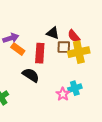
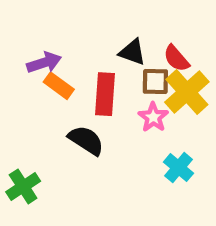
yellow cross: (79, 52) -> (187, 92), turned -30
cyan cross: (75, 88) -> (178, 168), turned -32
pink star: (63, 94) -> (153, 117), moved

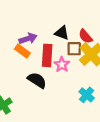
purple arrow: (44, 63) -> (28, 39), moved
pink star: (153, 117) -> (62, 64), moved

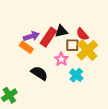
black triangle: (62, 33) -> (61, 31), turned -32
red rectangle: (47, 55) -> (48, 37), moved, turned 30
cyan cross: (87, 95) -> (76, 75), moved

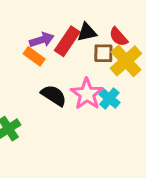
pink star: (61, 59) -> (87, 94), moved, size x1.5

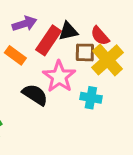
purple arrow: (42, 40) -> (24, 24), moved
pink star: (87, 94) -> (59, 77), moved
cyan cross: (109, 98) -> (91, 98), turned -30

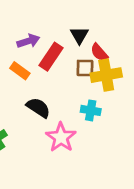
black triangle: (68, 31) -> (79, 35), moved, turned -48
yellow cross: (108, 60) -> (106, 75), turned 32
pink star: (59, 77) -> (61, 137), moved

